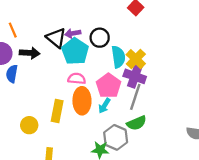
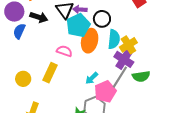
pink semicircle: (77, 79) -> (64, 51), moved
pink pentagon: (109, 86) -> (105, 92), moved
orange ellipse: (82, 101) -> (90, 41), moved
green semicircle: (137, 123) -> (141, 76), moved

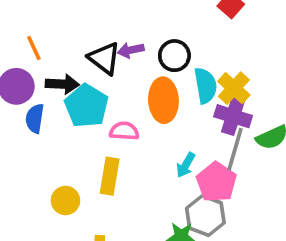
cyan pentagon: (78, 25) -> (86, 106), moved

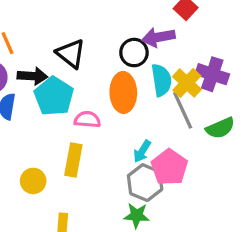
purple arrow: (131, 50) -> (158, 37), moved, size x1.4
purple cross: (233, 116) -> (212, 74), moved
gray line: (235, 149) -> (183, 110), moved, turned -42
gray hexagon: (205, 216) -> (145, 183), moved

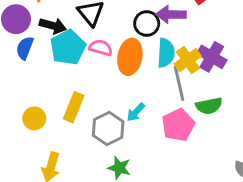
pink semicircle: (87, 120) -> (101, 48), moved
pink pentagon: (169, 167) -> (178, 125), moved
gray hexagon: (145, 183) -> (108, 128), moved

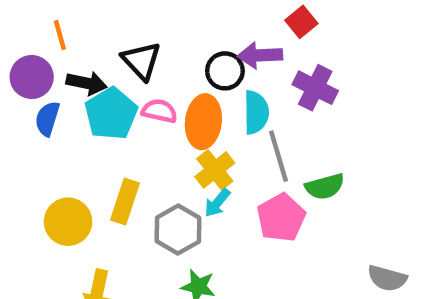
purple cross: (212, 57) -> (315, 88), moved
yellow cross: (188, 60) -> (215, 170), moved
yellow circle: (34, 118) -> (68, 222), size x1.4

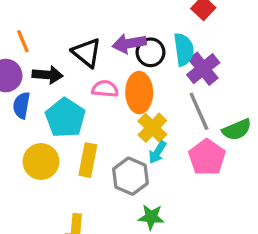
purple arrow: (260, 55) -> (129, 43), moved
purple cross: (315, 88) -> (203, 69), moved, turned 32
cyan semicircle: (256, 112) -> (184, 49), moved
cyan pentagon: (111, 114) -> (65, 118), moved
yellow circle: (68, 222) -> (41, 161), moved

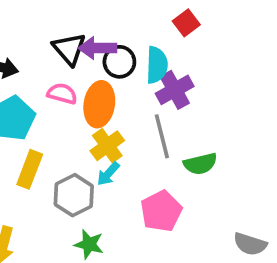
black triangle: (87, 53) -> (69, 49), moved
pink pentagon: (207, 157) -> (161, 211), moved

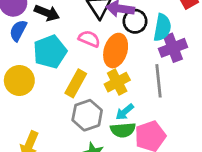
green semicircle: (200, 164) -> (123, 130), moved
yellow rectangle: (30, 169) -> (76, 83), moved
cyan arrow: (108, 174) -> (125, 112), moved

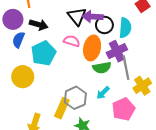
purple cross: (173, 48) -> (117, 51), moved
yellow cross: (117, 82) -> (142, 86), moved
yellow rectangle: (76, 83) -> (62, 108), moved
green semicircle: (123, 130) -> (102, 68), moved

